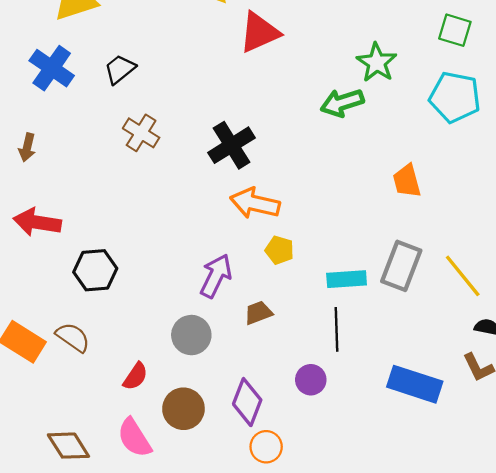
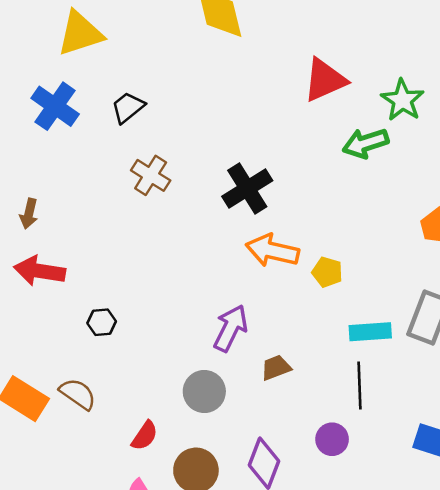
red triangle: (259, 32) -> (325, 80), moved
brown arrow: (27, 147) -> (29, 214), moved
yellow pentagon: (280, 250) -> (327, 272), moved
black hexagon: (95, 270) -> (102, 322), size x0.6

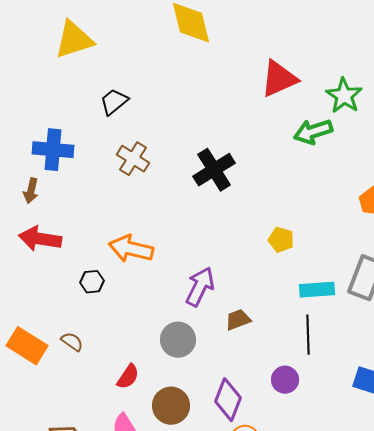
blue cross: (55, 106) -> (53, 150), moved, turned -30
orange arrow: (272, 251) -> (131, 249), moved
brown semicircle: (78, 394) -> (72, 342), size x0.7

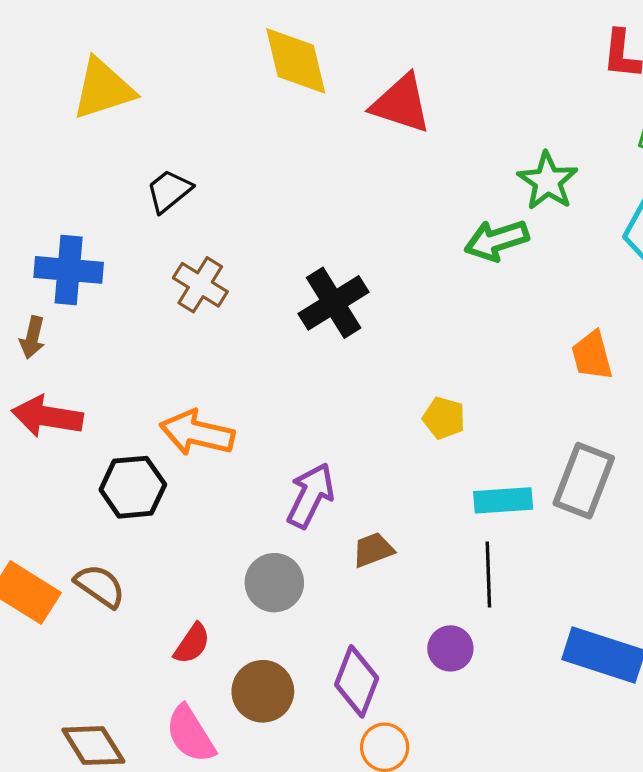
red triangle: (279, 79) -> (401, 104), moved, turned 42
black hexagon: (92, 282) -> (133, 487), size x1.6
brown semicircle: (72, 342) -> (100, 586), size x1.4

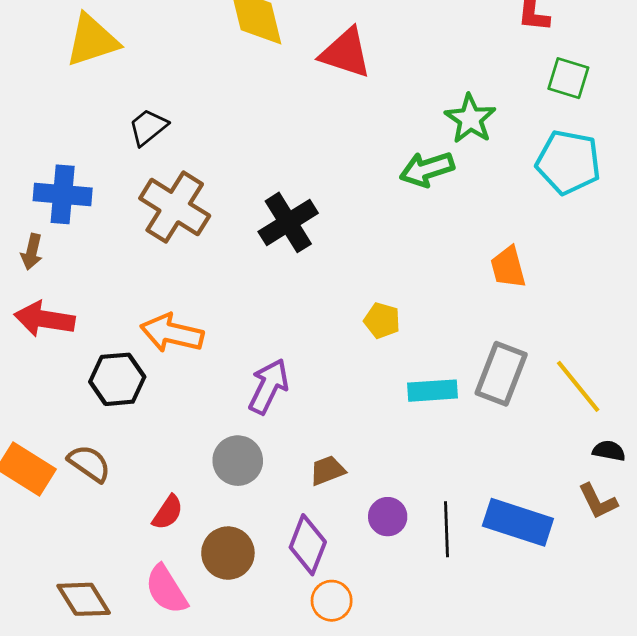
brown cross: (200, 285) -> (175, 207), size x1.5
brown trapezoid: (373, 550) -> (327, 470), moved
black line: (488, 574) -> (446, 529), moved

